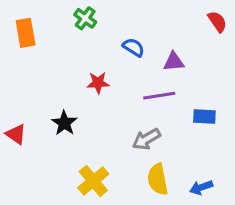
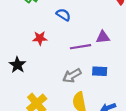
purple triangle: (174, 62) -> (103, 37), moved
blue rectangle: (204, 117) -> (100, 71), moved

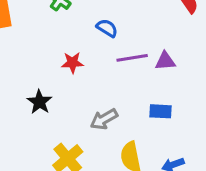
purple line: (80, 47) -> (132, 58), moved
gray arrow: (72, 76) -> (104, 119), moved

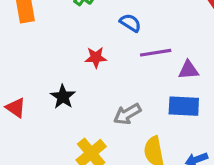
purple triangle: (165, 61) -> (189, 70), moved
blue rectangle: (160, 111) -> (184, 106), size x1.4

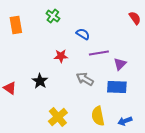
purple triangle: (189, 70) -> (120, 64), turned -40
gray arrow: (127, 114) -> (85, 79), moved, turned 60

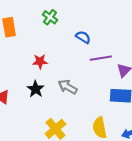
red star: (61, 56) -> (40, 61), moved
gray arrow: (85, 79) -> (68, 87), moved

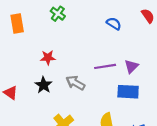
blue semicircle: (83, 37) -> (114, 24), moved
purple line: (101, 58) -> (105, 66), moved

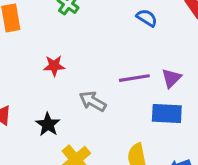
black star: (44, 85) -> (48, 124), moved

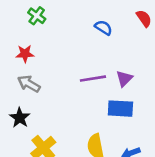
red star: (54, 66) -> (25, 54), moved
gray arrow: (93, 101) -> (29, 84), moved

